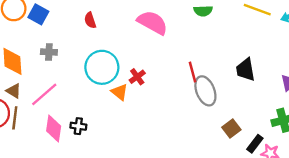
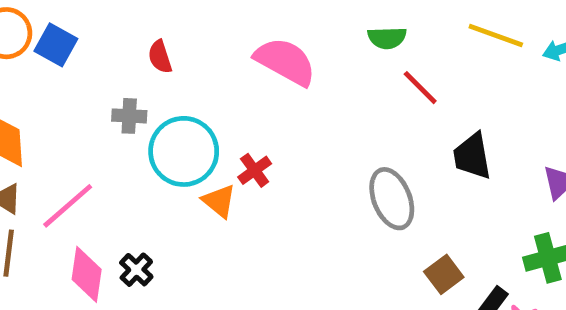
gray cross: (49, 52) -> (129, 116), moved
red line: (192, 72) -> (420, 88), moved, turned -30
black cross: (78, 126) -> (136, 270), turned 35

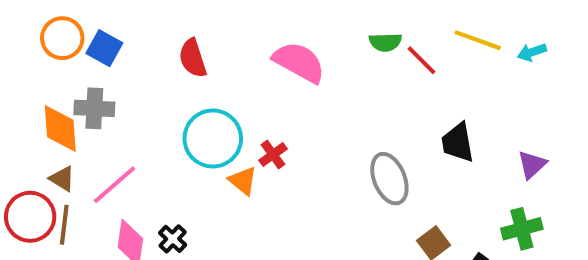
red semicircle: (160, 57) -> (193, 58), size x1.4
red line: (420, 88) -> (422, 60), moved
gray cross: (129, 116) -> (94, 108), moved, size x1.4

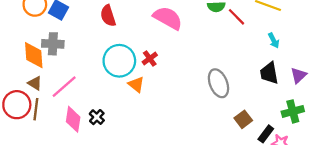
cyan arrow: (532, 52) -> (274, 40), moved, turned -98
black trapezoid: (458, 143) -> (269, 73), moved
red cross: (273, 155) -> (150, 58), moved

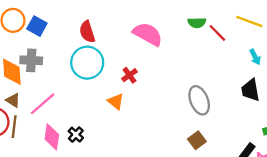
cyan circle: (119, 61) -> (87, 63), moved
brown square: (243, 119) -> (197, 140), moved

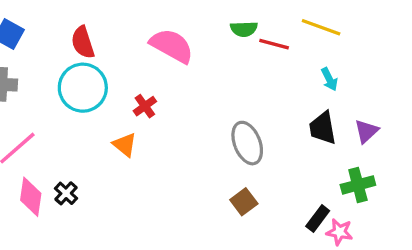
red line: (217, 33) -> (274, 44), turned -30

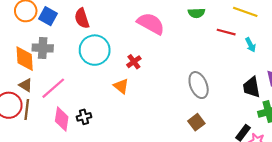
red semicircle: (83, 42) -> (82, 18), moved
red line: (274, 44) -> (226, 32), moved
black trapezoid: (323, 128) -> (252, 87), moved
black cross: (66, 193) -> (84, 117), turned 32

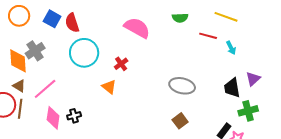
blue square: (48, 16) -> (52, 19), moved
gray cross: (43, 48) -> (35, 51), turned -36
gray ellipse: (199, 85) -> (182, 86), turned -55

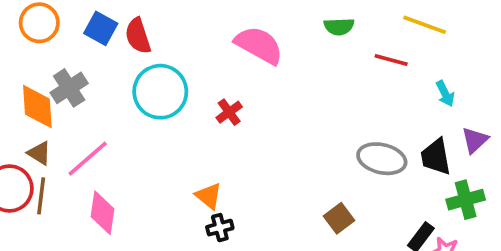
cyan arrow: (231, 48) -> (445, 94), moved
gray ellipse: (182, 86) -> (382, 159), moved
orange triangle: (109, 87) -> (209, 196), moved
black cross: (74, 116) -> (220, 228), moved

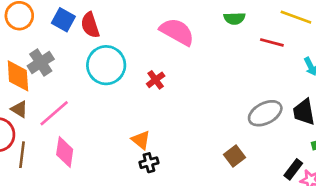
gray ellipse: (382, 159) -> (265, 113), turned -40
brown line: (41, 196) -> (22, 155), moved

